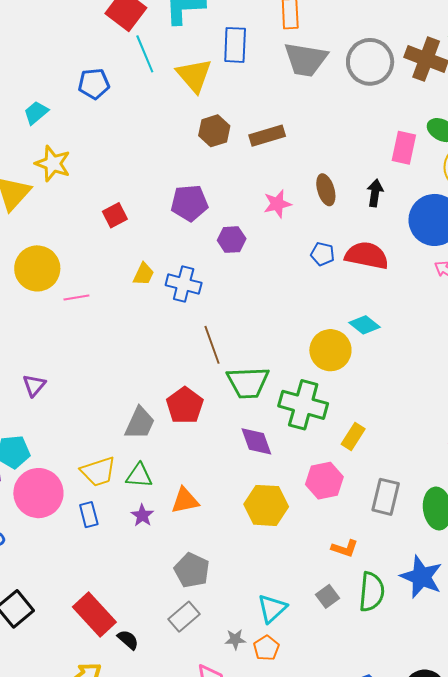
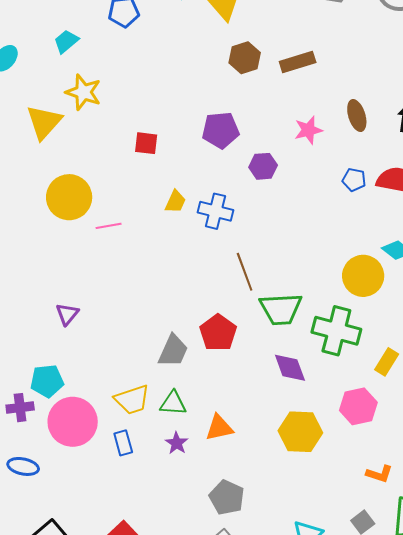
red square: (115, 215) -> (146, 143), turned 35

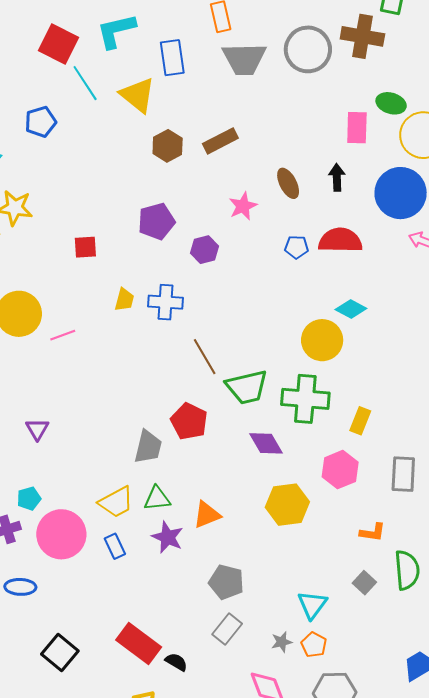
cyan pentagon: (47, 381) -> (29, 499), size x0.7
purple star: (177, 443) -> (168, 537), size x1.4

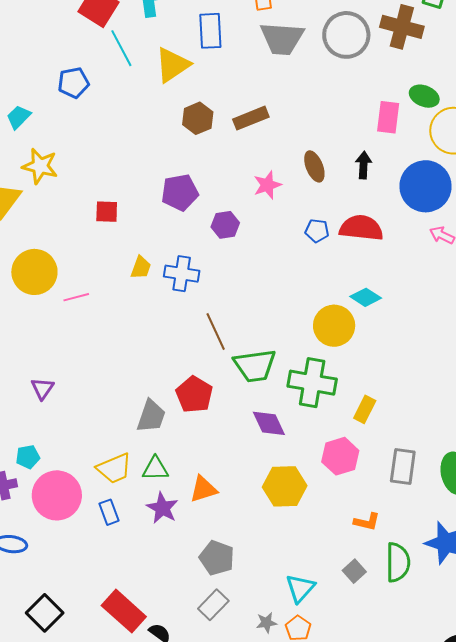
yellow triangle: (138, 95) -> (173, 65), turned 42

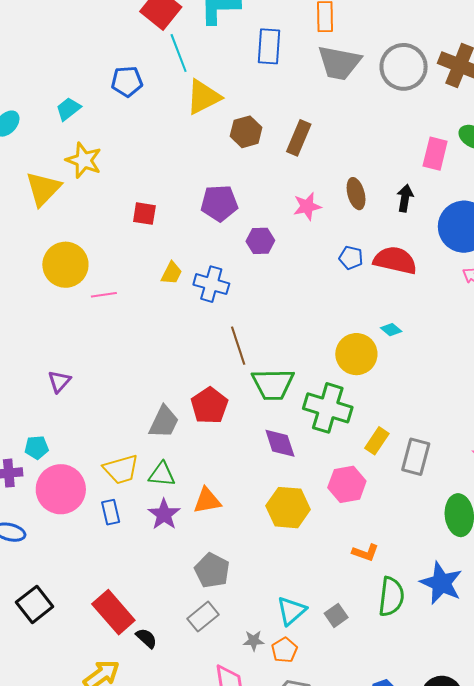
yellow triangle: (173, 65) -> (203, 97), moved
brown rectangle: (251, 118) -> (299, 138), turned -52
cyan diamond: (366, 297) -> (391, 330), size x0.7
gray rectangle: (403, 466) -> (416, 457), moved
gray square: (354, 571) -> (336, 615), moved

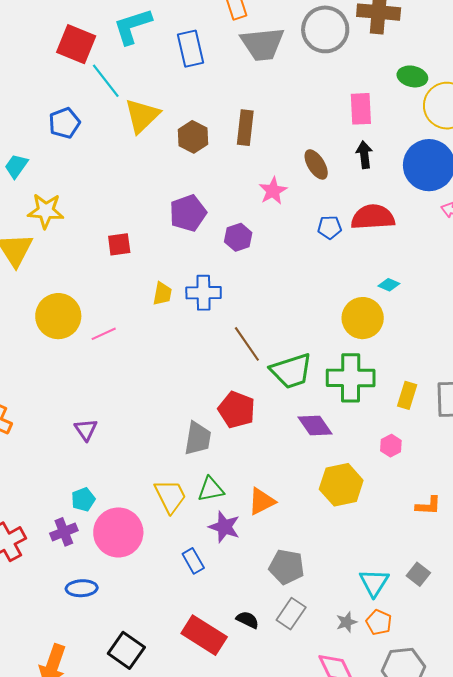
pink rectangle: (435, 154) -> (361, 109), moved
yellow trapezoid: (121, 469) -> (170, 496), turned -84
pink hexagon: (347, 484) -> (391, 446), size x0.6
blue rectangle: (111, 512) -> (193, 561), moved
black semicircle: (146, 638) -> (248, 620), moved

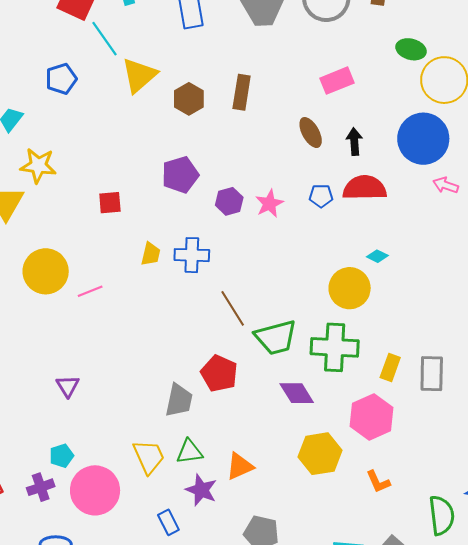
pink rectangle: (361, 109) -> (337, 81), moved, turned 68
black arrow: (364, 155) -> (354, 141), moved
pink star: (273, 191) -> (269, 204), moved
pink hexagon: (391, 446) -> (372, 417), size x2.0
orange L-shape: (428, 506) -> (378, 482), moved, turned 60

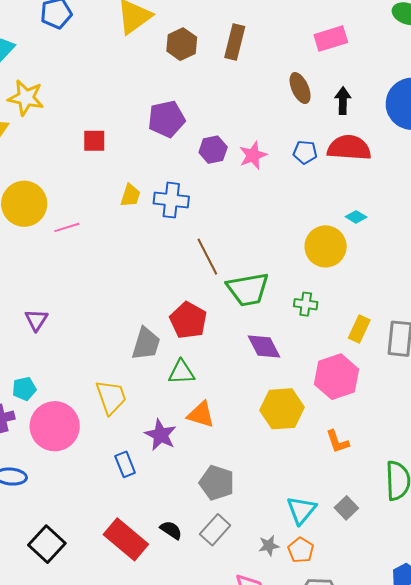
green cross: (335, 347) -> (306, 304), size x0.5
green triangle: (190, 452) -> (182, 372), moved
orange triangle: (240, 466) -> (201, 415), turned 36

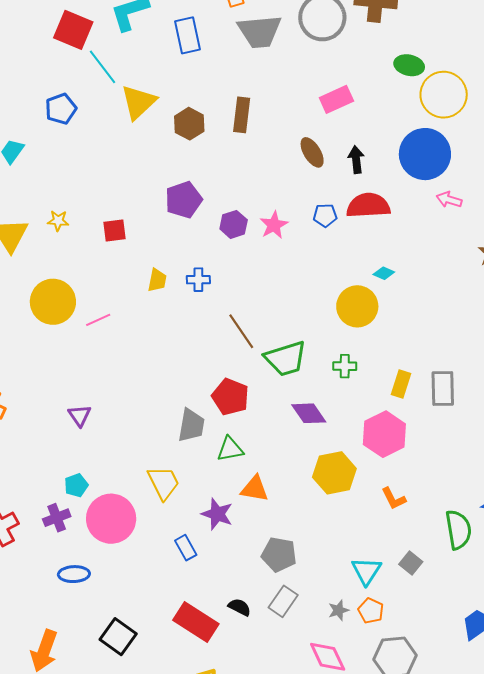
yellow star: (26, 98) -> (58, 221), moved, size x0.6
blue cross: (171, 200) -> (198, 280), size x0.7

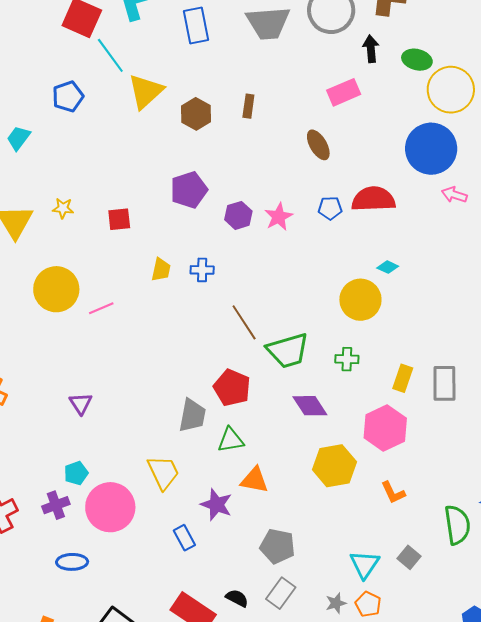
brown rectangle: (242, 115) -> (248, 106), size x0.7
black arrow: (356, 160) -> (371, 49), moved

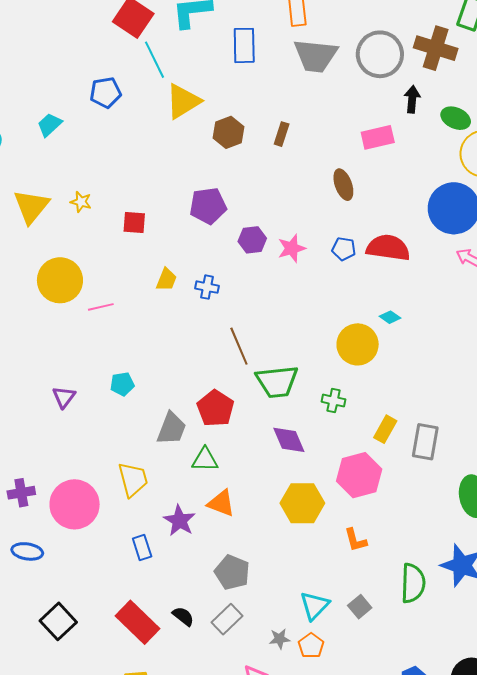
cyan pentagon: (76, 473) -> (122, 384), moved

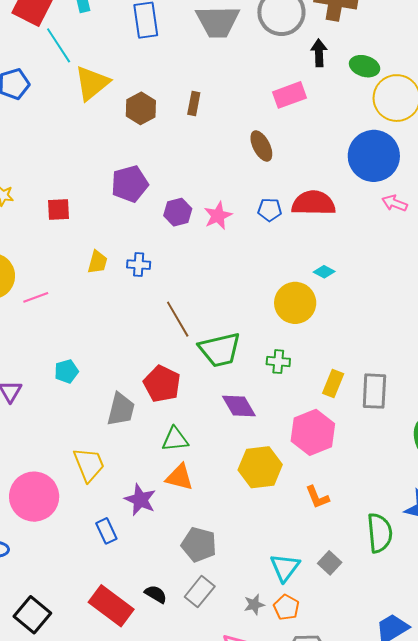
green triangle: (205, 460) -> (175, 439), moved

